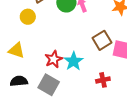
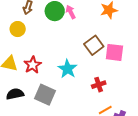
red star: (54, 59) -> (33, 65), moved

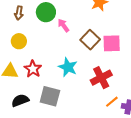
pink arrow: (71, 12) -> (63, 25), moved
yellow circle: (18, 29) -> (19, 41), moved
red cross: (99, 85) -> (101, 78), size x1.5

